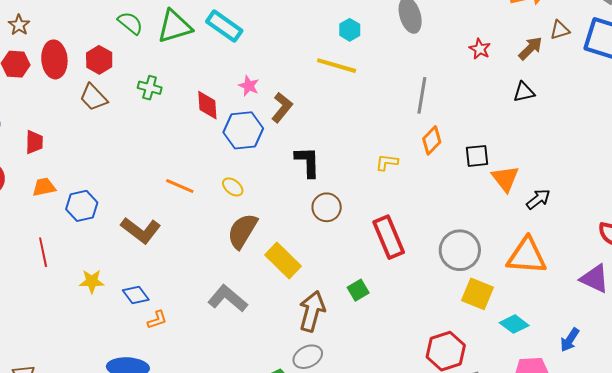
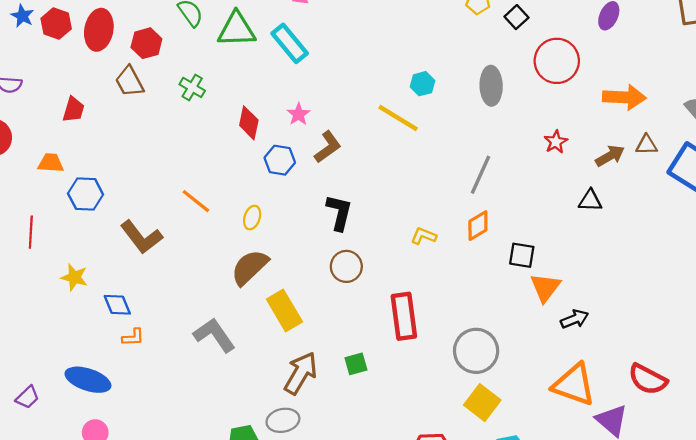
blue hexagon: (243, 130) -> (280, 160), size x0.7
red trapezoid: (34, 142) -> (74, 110), moved
yellow ellipse: (233, 187) -> (252, 218), turned 55
orange triangle: (527, 256) -> (574, 385), moved

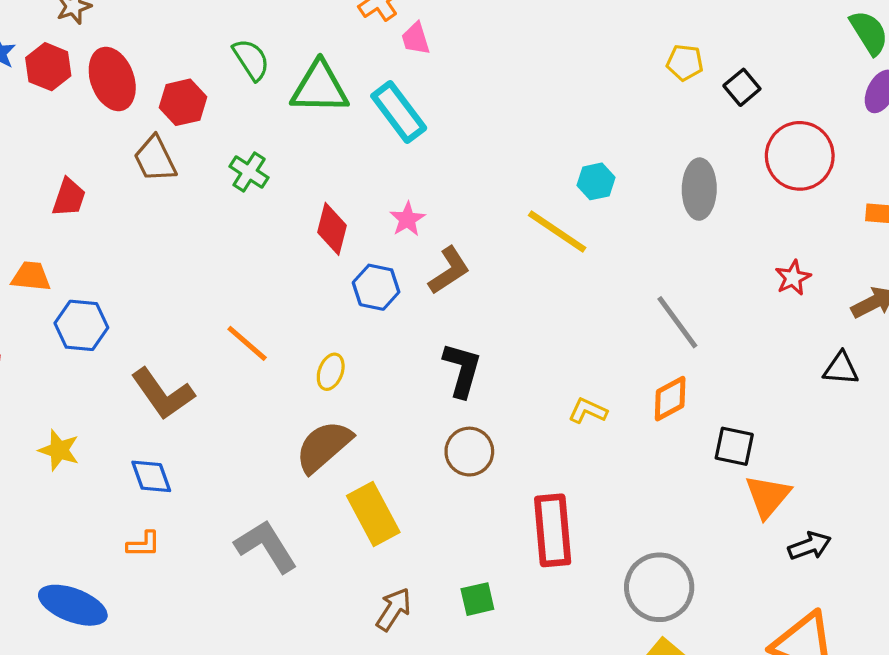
red ellipse: (99, 30) -> (112, 79), turned -33
gray line: (480, 175) -> (677, 322), turned -63
blue diamond: (117, 305) -> (151, 476), moved
brown arrow: (301, 373) -> (394, 609), size x0.7

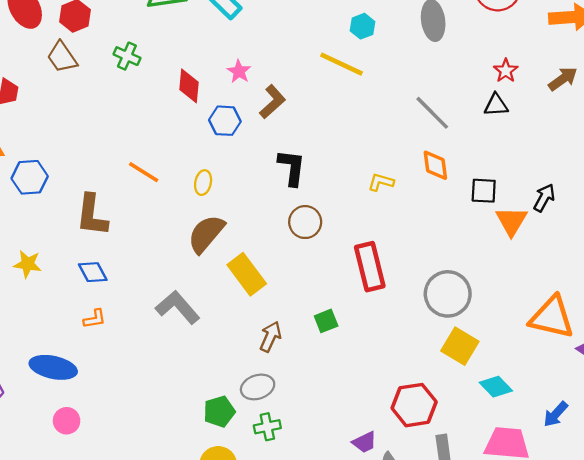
black triangle: (841, 369) -> (496, 105), moved
brown L-shape: (163, 394) -> (92, 215), turned 51
orange diamond: (670, 399) -> (435, 165), turned -60
black arrow: (810, 546) -> (544, 198), moved, turned -32

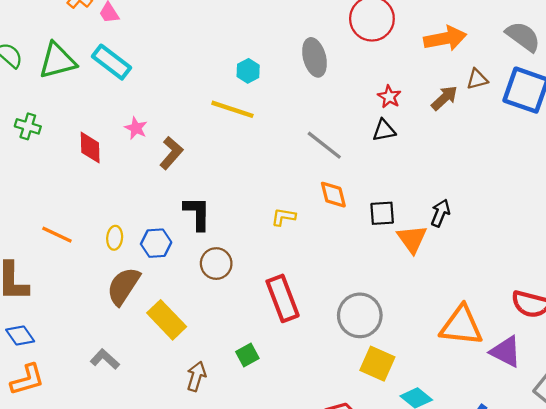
blue hexagon: (225, 121) -> (156, 243), moved
gray L-shape: (178, 307) -> (105, 359), size x0.7
orange L-shape: (95, 319) -> (27, 380), size x1.6

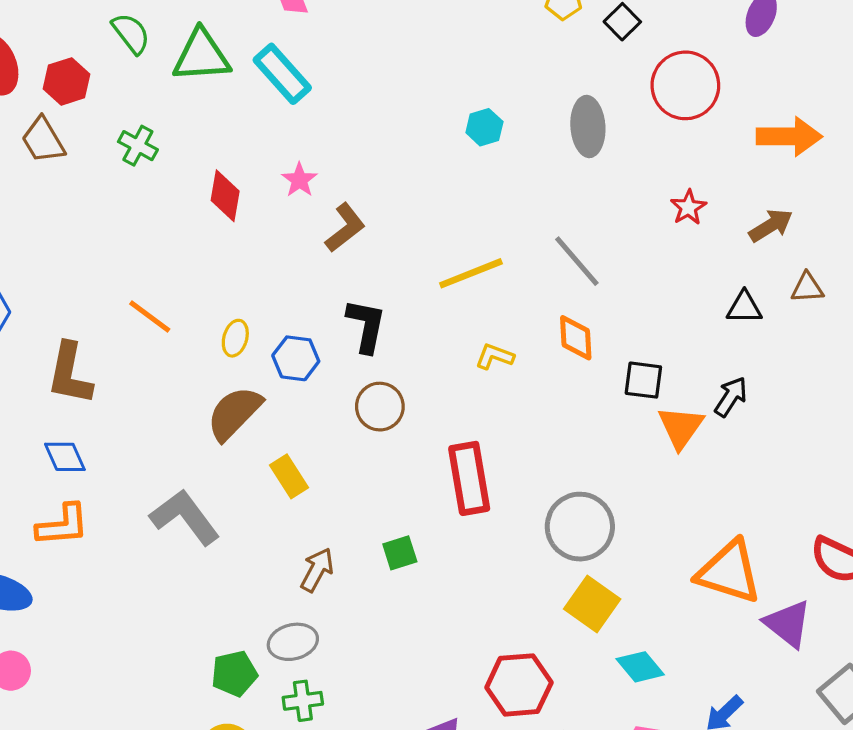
brown triangle: (477, 79) -> (807, 288), moved
yellow line: (232, 109) -> (471, 273), moved, turned -51
black triangle: (384, 130) -> (744, 307), moved
yellow rectangle: (167, 320) -> (289, 476), size x0.7
gray L-shape: (105, 359) -> (185, 517), size x1.6

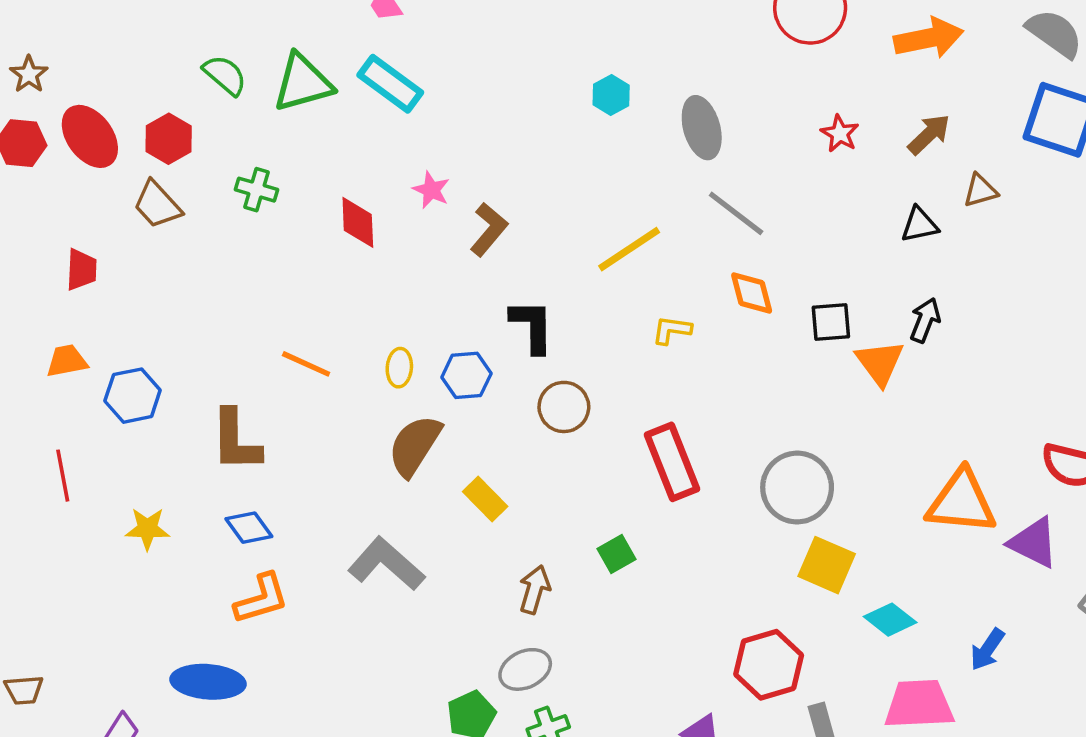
gray ellipse: (588, 127) -> (702, 128), moved

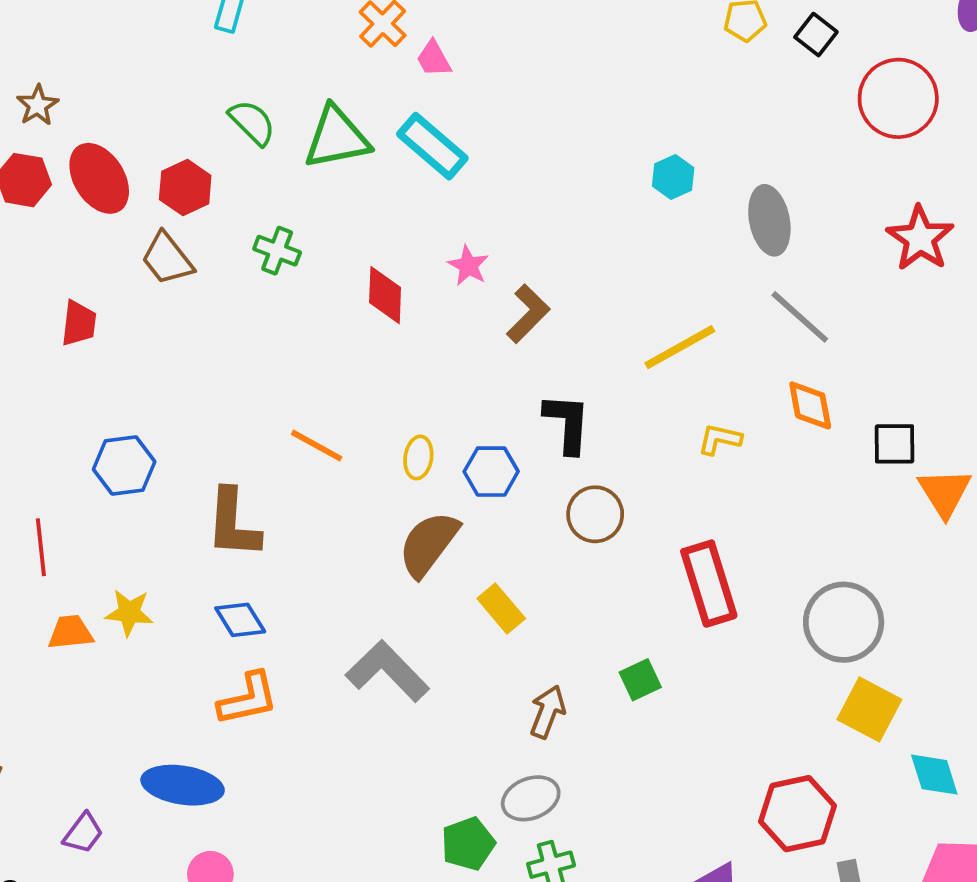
red star: (840, 133) -> (920, 238), size x1.6
orange trapezoid: (67, 361) -> (70, 632), moved
cyan diamond: (890, 620) -> (934, 775), turned 30

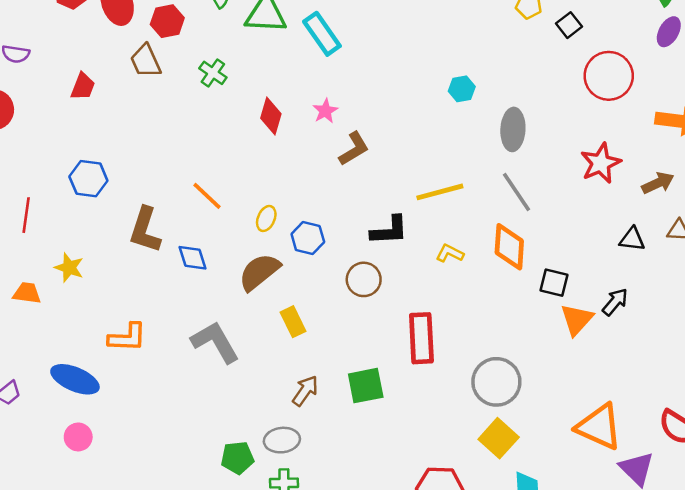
orange diamond: (810, 405) -> (509, 247), size x1.4
black L-shape: (567, 423) -> (389, 230), moved, turned 69
blue diamond: (240, 620) -> (192, 258), moved
orange trapezoid: (70, 632) -> (27, 293), moved
green square: (640, 680) -> (366, 386), size x1.5

